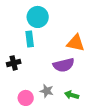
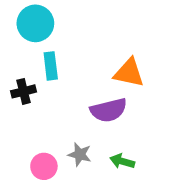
cyan circle: (38, 17) -> (35, 23), moved
black cross: (14, 63) -> (23, 91), moved

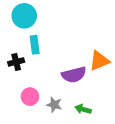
orange triangle: (129, 73) -> (99, 61), moved, turned -35
pink circle: (44, 166) -> (30, 97), moved

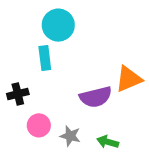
cyan circle: (24, 16) -> (58, 25), moved
black cross: (16, 62) -> (18, 94), moved

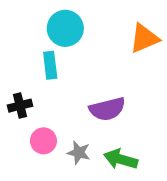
orange triangle: (129, 79) -> (144, 38), moved
green arrow: (108, 142) -> (121, 159), size x1.4

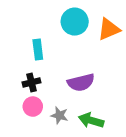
cyan circle: (65, 28) -> (75, 22), moved
black cross: (20, 106) -> (32, 82), moved

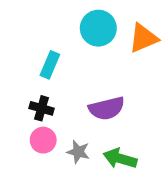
cyan rectangle: (38, 49) -> (50, 65), turned 30
black cross: (32, 82) -> (41, 108), turned 30

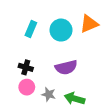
cyan circle: (98, 28) -> (61, 30), moved
cyan rectangle: (50, 65) -> (31, 29), moved

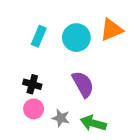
purple semicircle: (66, 67) -> (83, 84), turned -105

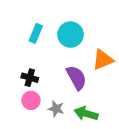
orange triangle: (111, 30) -> (103, 60), moved

